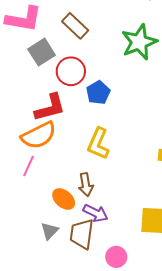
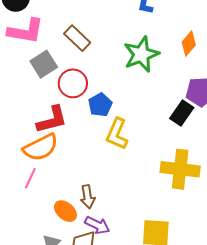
yellow L-shape: (98, 144) -> (117, 134), moved

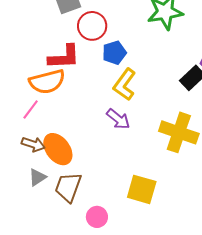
brown arrow: (88, 197) -> (33, 144), moved, turned -75
orange ellipse: (65, 211) -> (58, 149), size x1.4
purple arrow: (97, 225) -> (118, 119), moved

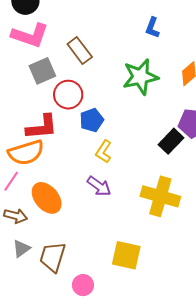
yellow L-shape: (125, 85) -> (104, 151), size x0.7
orange ellipse: (58, 149) -> (47, 198), moved

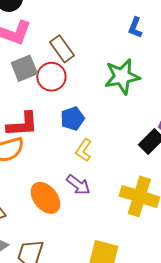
red circle: (68, 95) -> (51, 77), moved
orange ellipse: (47, 198) -> (45, 198), moved

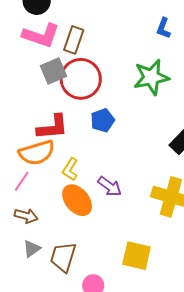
brown rectangle: (62, 49) -> (74, 40), moved, turned 56
red circle: (51, 77) -> (81, 79), size x1.4
yellow L-shape: (84, 150) -> (70, 169), moved

